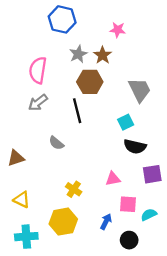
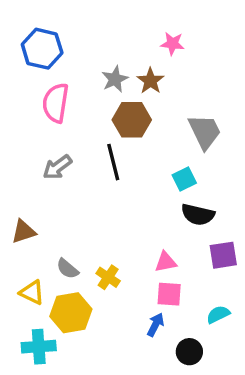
blue hexagon: (62, 19) -> (42, 49), moved
gray arrow: (38, 103) -> (57, 167), moved
gray semicircle: (56, 143) -> (67, 269), moved
pink square: (128, 204) -> (169, 294), moved
yellow hexagon: (63, 222) -> (71, 313), moved

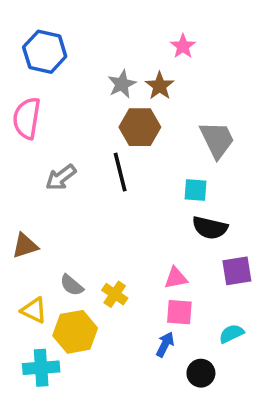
pink star: (172, 44) -> (183, 46), turned 30
pink semicircle: (56, 103) -> (27, 118), moved
cyan square: (184, 179) -> (196, 190), turned 30

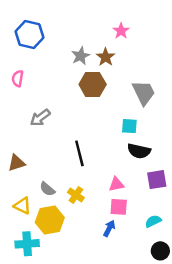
pink semicircle: (27, 118) -> (18, 78), size x0.6
black line: (120, 172) -> (79, 153), moved
black circle: (201, 373) -> (160, 251), moved

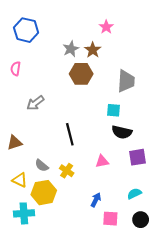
gray trapezoid: (144, 93) -> (126, 81), turned 30
pink square: (119, 207) -> (110, 219), moved

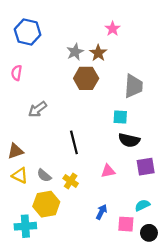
yellow triangle: (20, 180) -> (20, 175), moved
pink square: (110, 219) -> (126, 224), moved

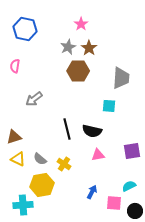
pink star: (113, 29) -> (81, 24), moved
black semicircle: (129, 140) -> (92, 131), moved

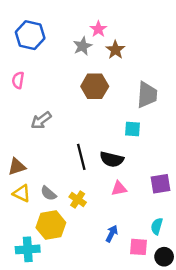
gray star: (68, 47) -> (83, 46), moved
brown star: (89, 48) -> (115, 50), moved
cyan semicircle: (129, 186) -> (157, 226), turned -48

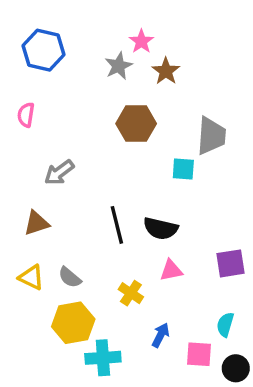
cyan square: (132, 129) -> (183, 169), moved
brown triangle: (17, 167) -> (36, 223), moved
yellow cross: (78, 200) -> (131, 293), moved
cyan cross: (28, 249) -> (103, 358), moved

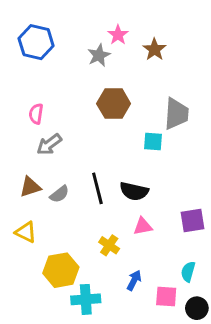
brown star: (166, 71) -> (154, 49), moved
pink semicircle: (26, 115) -> (36, 114), moved
gray semicircle: (70, 277) -> (59, 194), moved, turned -78

